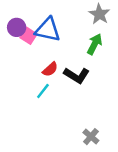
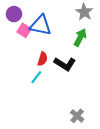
purple circle: (17, 27) -> (14, 14), moved
red semicircle: (50, 69) -> (43, 59), turned -32

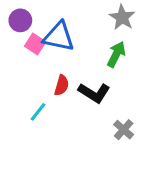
cyan line: (36, 77) -> (38, 112), moved
gray cross: (77, 116) -> (124, 130), moved

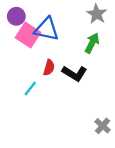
pink square: (35, 44) -> (28, 35), size x1.5
gray cross: (124, 130) -> (103, 126), moved

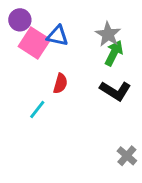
gray star: (97, 14) -> (108, 34), moved
blue triangle: (47, 29) -> (57, 36), size x0.7
black L-shape: (75, 73) -> (115, 91), moved

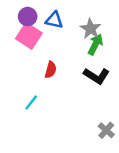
purple circle: (20, 20) -> (28, 17), moved
blue triangle: (57, 36) -> (54, 20), moved
cyan line: (37, 110) -> (31, 102), moved

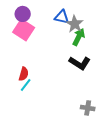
blue triangle: (54, 20) -> (62, 17), moved
red semicircle: (51, 70) -> (24, 74), moved
gray cross: (106, 130) -> (88, 108), turned -32

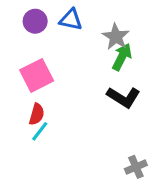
blue triangle: (62, 17) -> (71, 20), moved
pink square: (24, 30) -> (37, 75), moved, turned 30
gray cross: (88, 108) -> (136, 167), turned -32

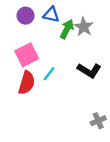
green arrow: (122, 57) -> (67, 29), moved
red semicircle: (37, 114) -> (27, 83), size x1.5
cyan line: (40, 131) -> (49, 74), moved

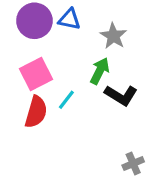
purple circle: (26, 16) -> (34, 21), size x1.5
green arrow: (67, 29) -> (100, 71), moved

